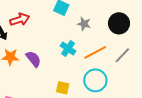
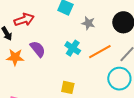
purple semicircle: (33, 59) -> (38, 49), moved
cyan circle: (95, 80) -> (119, 79), moved

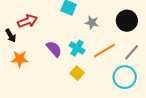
purple semicircle: (38, 49) -> (54, 49), moved
yellow square: (68, 87) -> (77, 73), moved, turned 32

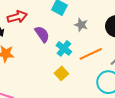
purple semicircle: (54, 49) -> (42, 34), moved

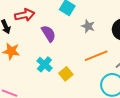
cyan cross: (64, 48) -> (44, 64), moved

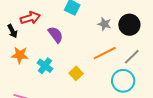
gray star: (88, 26) -> (104, 24), moved
cyan cross: (44, 64) -> (45, 66), moved

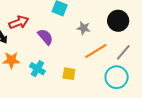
gray star: (104, 24) -> (84, 28), moved
yellow square: (76, 73) -> (69, 74), turned -32

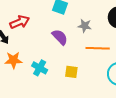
purple semicircle: (45, 37) -> (60, 37), moved
orange line: (96, 51) -> (98, 48), turned 35

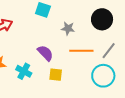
purple semicircle: (60, 37) -> (45, 53), moved

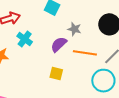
purple semicircle: (45, 53) -> (59, 44), moved, turned -96
cyan cross: (24, 71) -> (25, 39), moved

